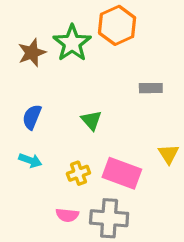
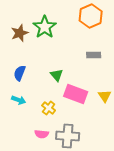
orange hexagon: (117, 25) -> (91, 16), moved
yellow cross: (78, 173) -> (49, 108), turned -32
pink rectangle: (122, 173) -> (76, 94), moved

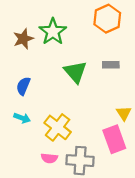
green triangle: (57, 75) -> (75, 72), moved, size x1.5
pink rectangle: (76, 94) -> (114, 139), moved, turned 50
yellow cross: (49, 108) -> (58, 127), size x1.6

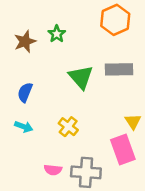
green star: (53, 32) -> (57, 34), size x0.6
gray rectangle: (111, 65) -> (119, 69), size x1.5
yellow cross: (58, 127) -> (68, 127), moved, size x0.7

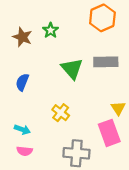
brown star: (25, 42) -> (22, 37), turned -30
cyan arrow: (24, 127) -> (22, 130), moved
pink semicircle: (53, 170) -> (25, 151), moved

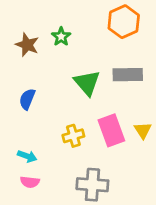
yellow cross: (61, 113) -> (73, 136), turned 36
pink rectangle: (109, 133) -> (111, 130), moved

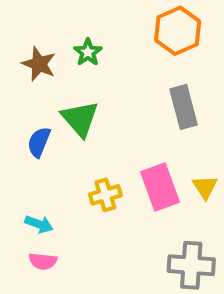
gray rectangle: (128, 75) -> (183, 107), turned 76
green triangle: (87, 83) -> (80, 119), moved
gray cross: (92, 185) -> (191, 265), moved

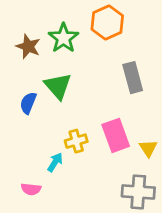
orange hexagon: (178, 31) -> (107, 22), moved
green star: (88, 52) -> (63, 38), size x1.5
yellow triangle: (205, 187) -> (148, 148), moved
cyan arrow: (39, 224) -> (55, 162), moved, turned -78

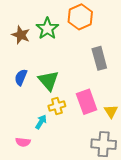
green triangle: (58, 86) -> (48, 81), moved

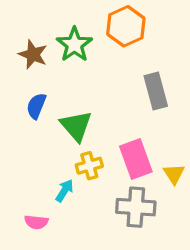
blue semicircle: (21, 77) -> (36, 106), moved
gray cross: (104, 144) -> (136, 207), moved

